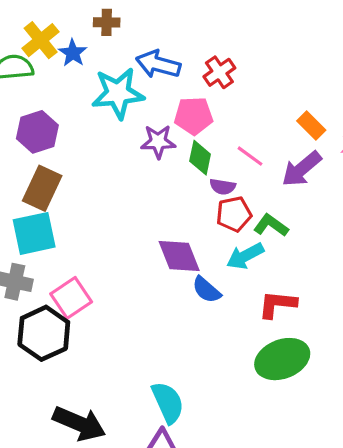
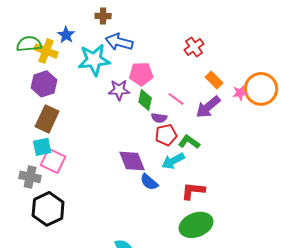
brown cross: (107, 22) -> (103, 16), moved
yellow cross: (41, 40) -> (46, 51), moved, turned -30
red cross: (219, 72) -> (194, 47), moved
cyan square: (34, 233) -> (42, 147), size x0.7
pink square: (71, 298) -> (53, 161), moved, turned -30

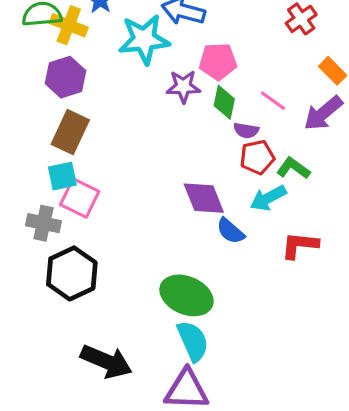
green ellipse: (196, 225) -> (187, 295), moved, turned 44

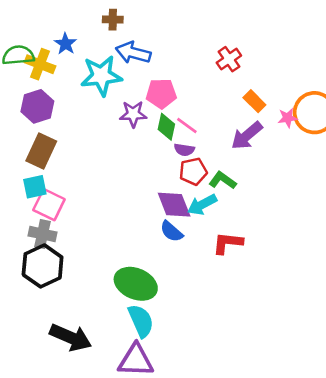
pink line: (273, 101) -> (187, 125), moved
purple diamond: (204, 198) -> (174, 205), moved
gray cross: (44, 223) -> (43, 234), moved

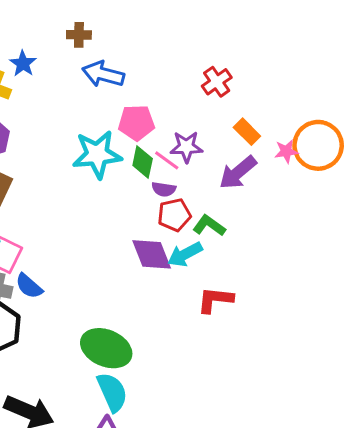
cyan star: (101, 76) -> (97, 154), moved
purple star: (133, 114) -> (186, 147), moved
blue semicircle: (171, 231) -> (29, 286), moved

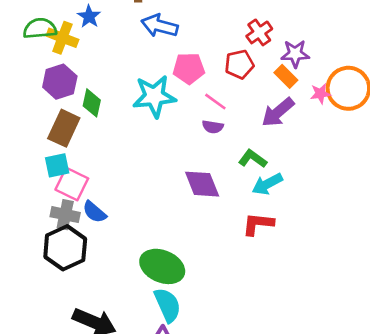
purple star: (186, 147) -> (295, 54), moved
green diamond: (143, 162) -> (92, 103), moved
red pentagon: (174, 215) -> (239, 64), moved
cyan arrow: (185, 254) -> (267, 184), moved

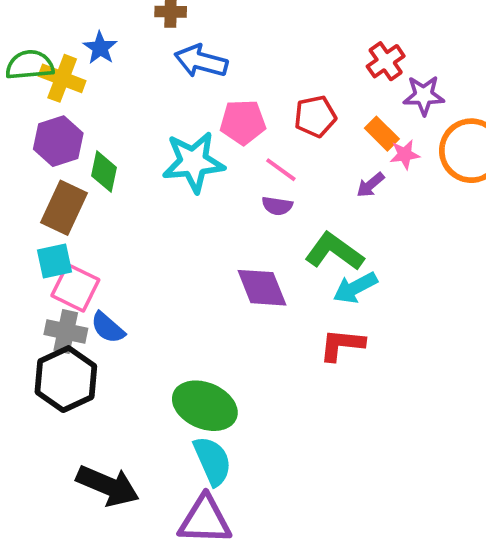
red cross: (259, 32) -> (386, 61), moved
purple star: (295, 54) -> (424, 95), moved
pink star: (320, 94) -> (405, 154), moved
purple arrow: (278, 112) -> (370, 185), size x0.6
green L-shape: (253, 159) -> (334, 252), size x1.4

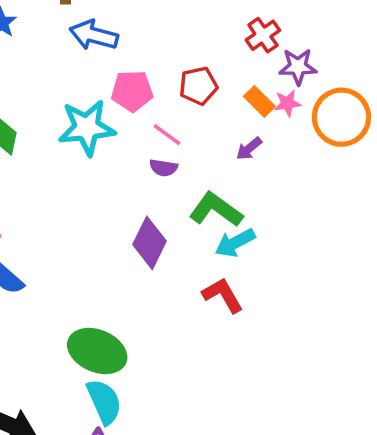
pink star: (405, 154) -> (287, 103), moved
purple diamond: (262, 288) -> (150, 243), turned 48
red L-shape: (342, 345) -> (223, 295), turned 54

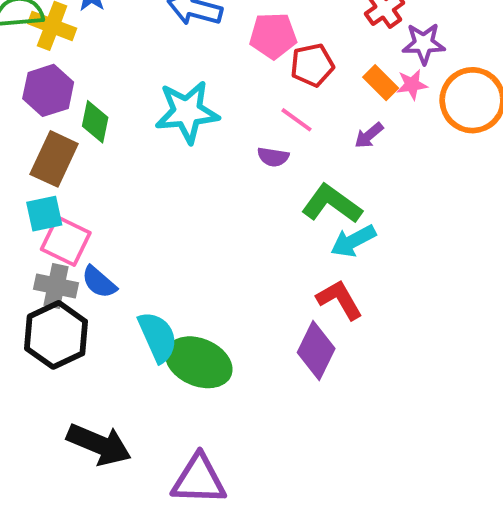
pink pentagon: (132, 91) -> (273, 36), moved
pink line: (167, 135) -> (297, 120), moved
purple diamond: (150, 243) -> (316, 351), moved
cyan semicircle: (104, 402) -> (158, 337), moved

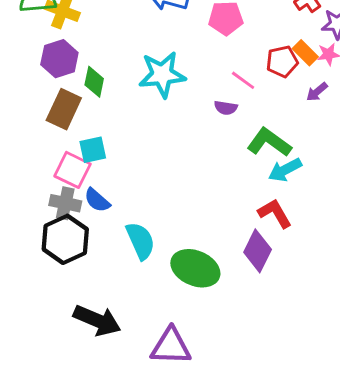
red pentagon: (312, 65) -> (282, 61), moved
purple arrow: (369, 135) -> (317, 92), moved
cyan square: (44, 214) -> (93, 150), moved
green ellipse: (199, 362) -> (195, 268), moved

